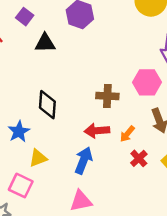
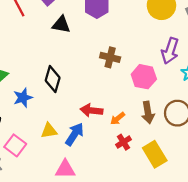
brown cross: (107, 96) -> (110, 57), moved
yellow triangle: (38, 158) -> (49, 131), moved

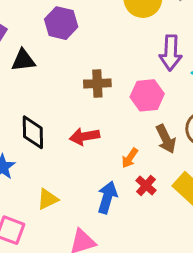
red arrow: (91, 110) -> (84, 136), moved
blue arrow: (75, 134) -> (107, 197), moved

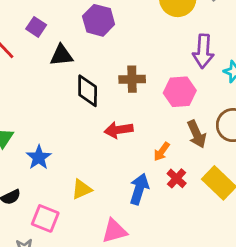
black diamond: (33, 132) -> (88, 91), moved

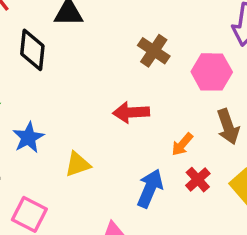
brown cross: (132, 79) -> (154, 51), turned 30
black diamond: (88, 91) -> (32, 50), moved
yellow triangle: (82, 189) -> (78, 164), moved

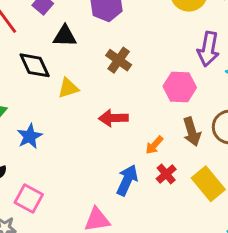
black diamond: (32, 50) -> (35, 65), turned -32
brown cross: (154, 51) -> (119, 60), moved
yellow triangle: (78, 164) -> (68, 88), moved

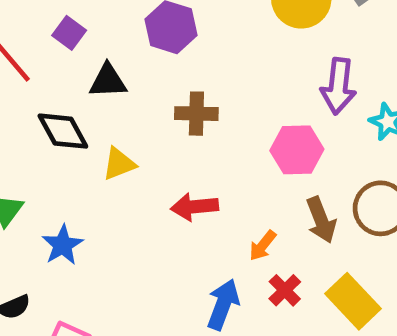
brown cross: (119, 60) -> (196, 114), turned -30

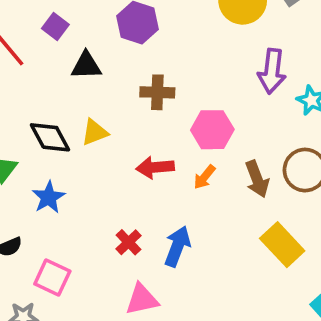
black diamond: (63, 131) -> (50, 137), moved
pink hexagon: (297, 150) -> (212, 130), moved
orange arrow: (263, 246) -> (204, 177), moved
red cross: (285, 290) -> (128, 242), moved

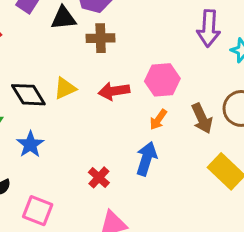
black triangle: (86, 66) -> (63, 18), moved
brown cross: (157, 92) -> (101, 38), moved
red arrow: (155, 167) -> (114, 91), moved
blue arrow: (177, 246) -> (146, 159), moved

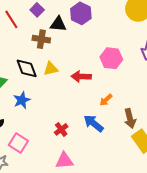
brown cross: (101, 38) -> (41, 39), moved
pink hexagon: (162, 80) -> (111, 58), moved
brown arrow: (202, 118) -> (130, 118), moved
blue arrow: (146, 159) -> (94, 123), turned -80

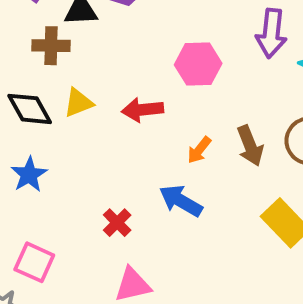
brown arrow: (130, 118) -> (250, 146), moved

